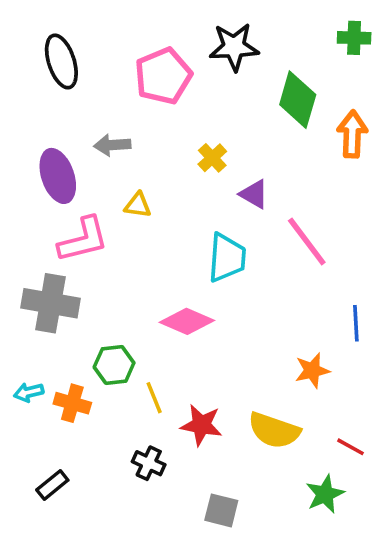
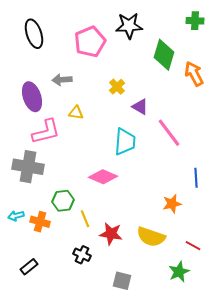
orange arrow: (352, 134) -> (194, 74), turned -30

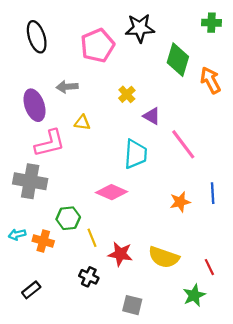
orange star: (172, 204) -> (180, 202), moved
red line: (193, 246) -> (209, 267), turned 35

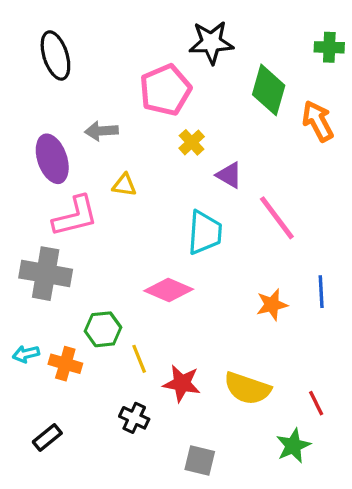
green cross: (212, 23) -> (329, 47), moved
pink pentagon: (97, 45) -> (165, 90), moved

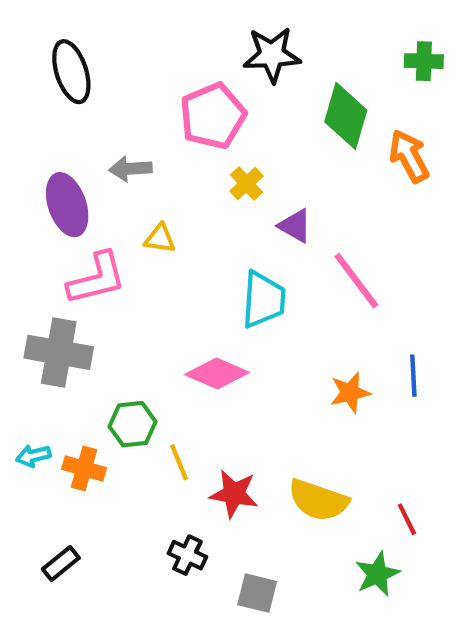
black cross: (134, 418) -> (187, 555), moved

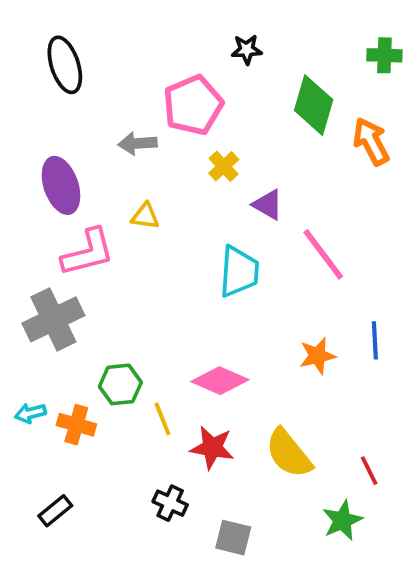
black star: (272, 55) -> (247, 50), size x0.6
gray arrow: (130, 169) -> (138, 143), moved
gray cross: (59, 352) -> (53, 319), turned -36
pink diamond: (217, 374) -> (220, 381), moved
yellow semicircle: (318, 500) -> (289, 453), turned 32

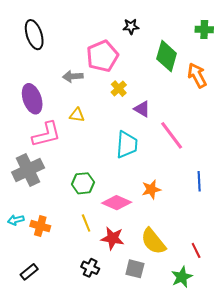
orange star: (317, 356) -> (151, 189), moved
green hexagon: (120, 384) -> (83, 183), moved
gray square: (233, 538) -> (135, 269), moved

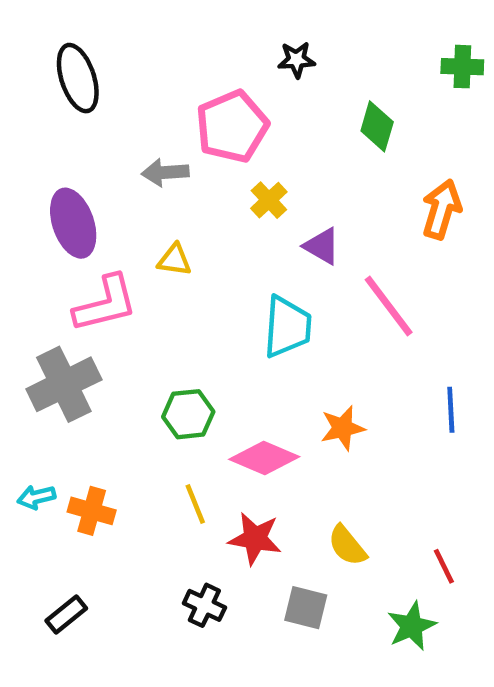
green diamond: (167, 56) -> (377, 126), size x0.7
orange arrow: (197, 75) -> (442, 209), moved, turned 45
yellow semicircle: (153, 241) -> (347, 545), size x0.7

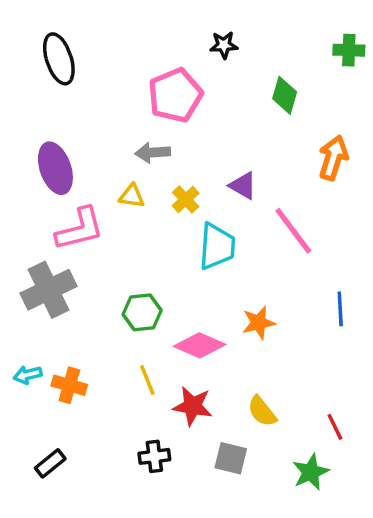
gray arrow: (165, 172) -> (153, 153), moved
yellow cross: (269, 200) -> (186, 199), moved
black cross: (204, 605) -> (154, 456), turned -32

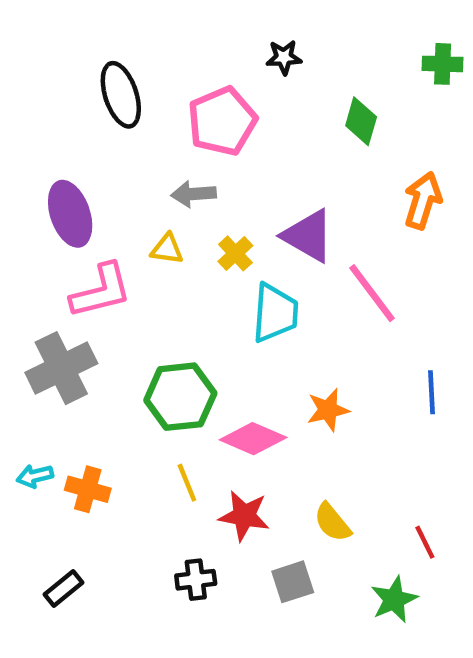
black ellipse: (59, 59) -> (121, 95), moved
purple triangle: (243, 186) -> (308, 236), size x1.5
green hexagon: (142, 312) -> (180, 397), size x1.4
gray square: (231, 458) -> (293, 582), turned -32

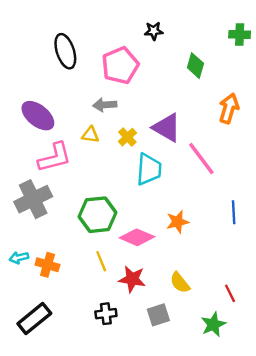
purple ellipse: (70, 214) -> (38, 116), turned -32
black rectangle: (63, 588) -> (34, 318), size x1.6

